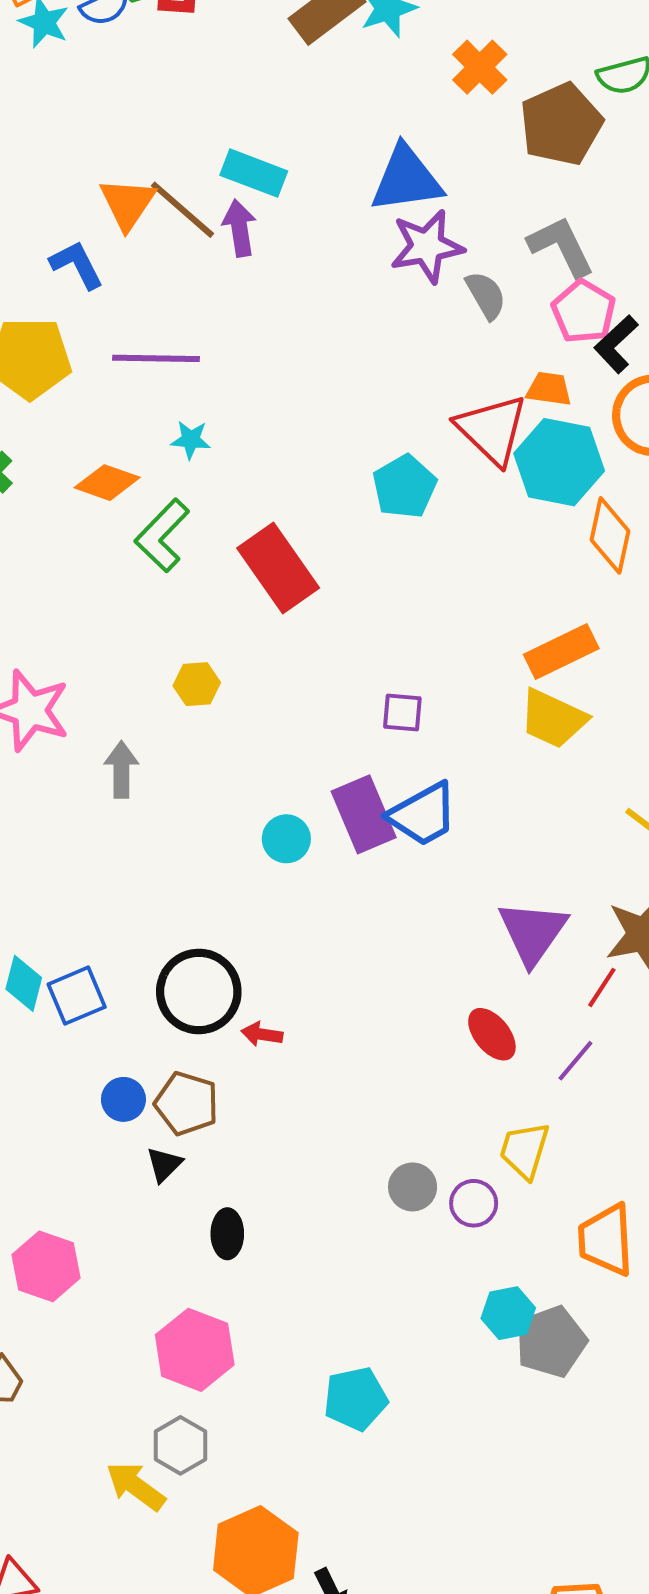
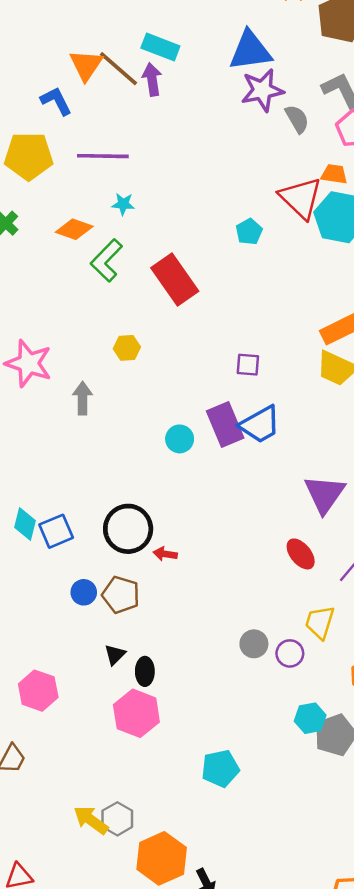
cyan pentagon: (404, 487) -> (249, 232), size x0.7
black triangle: (164, 1165) -> (115, 655), moved
pink hexagon: (195, 1350) -> (136, 713), moved
gray hexagon: (180, 1445) -> (117, 819), moved

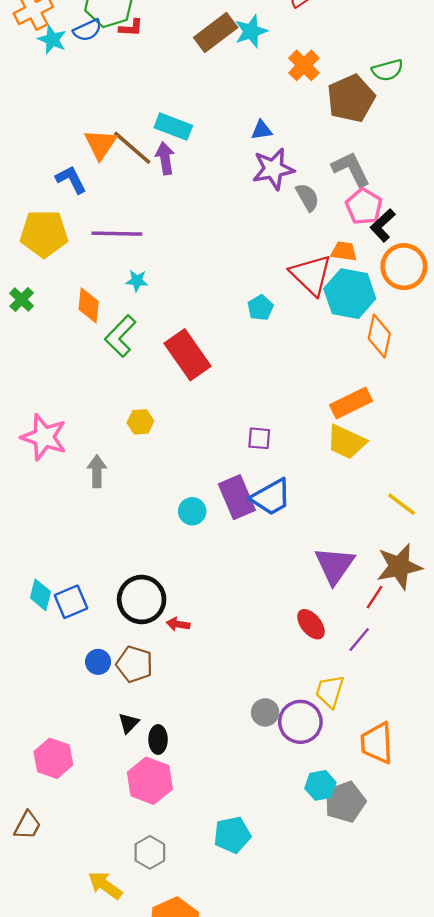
blue triangle: (250, 51) -> (262, 130), size x0.5
orange diamond: (74, 229) -> (89, 305), turned 76
purple circle: (290, 653) -> (300, 722), size x1.6
gray hexagon: (117, 819) -> (150, 852), moved

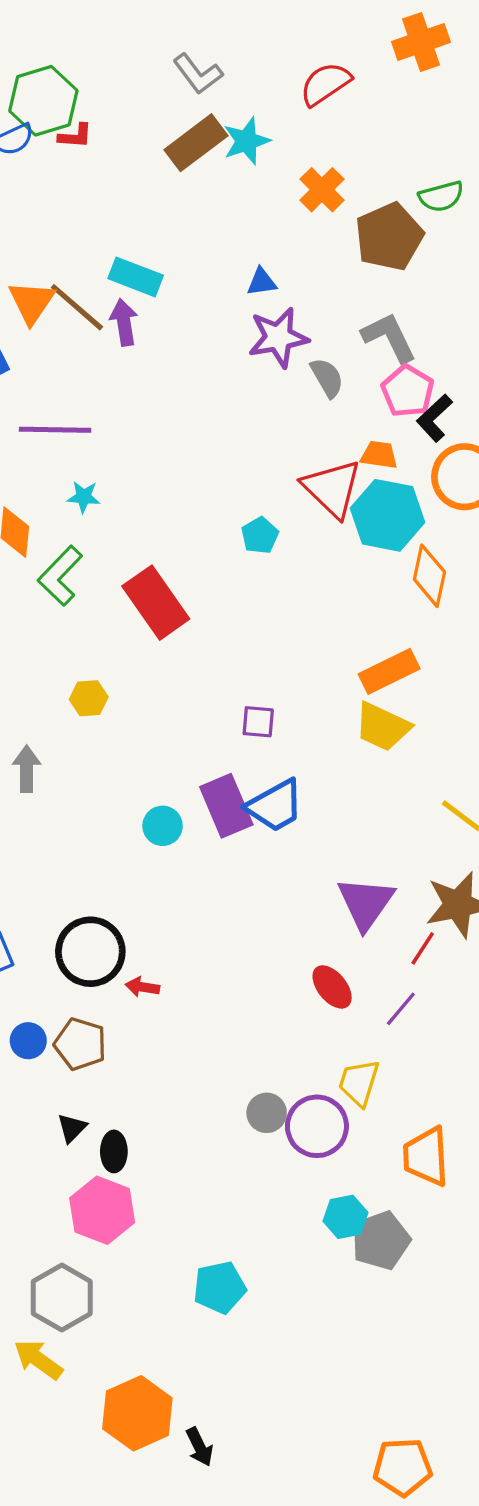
gray hexagon: (150, 852) -> (62, 1297), moved, size x1.4

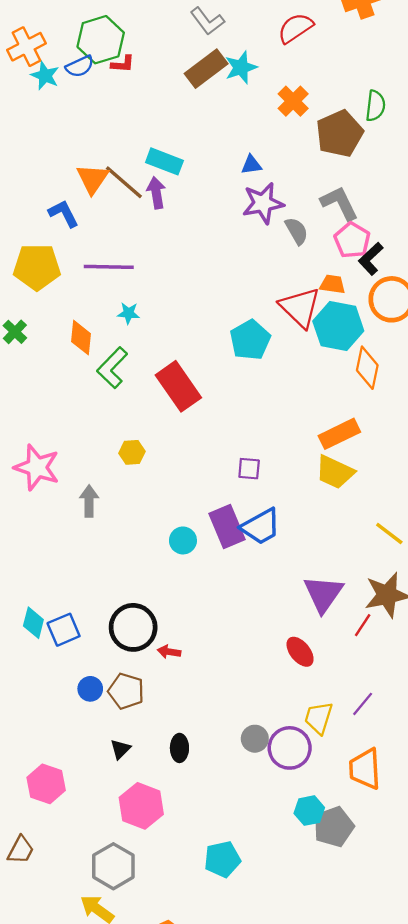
green semicircle: (441, 196) -> (375, 106), turned -68
cyan pentagon: (260, 535) -> (250, 340), size x1.6
purple line: (401, 1009) -> (363, 704), moved
black ellipse: (114, 1151) -> (179, 748), moved

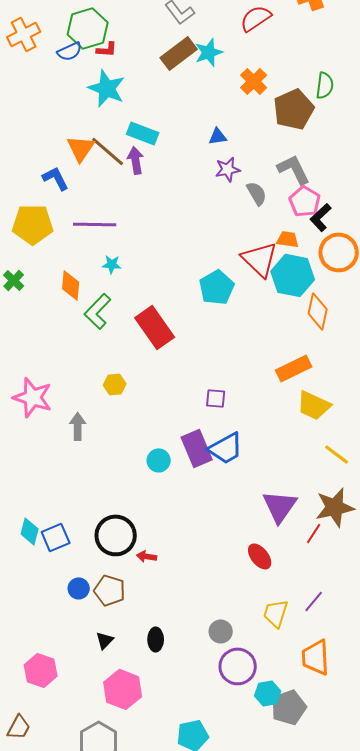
cyan star: (45, 76) -> (107, 88), moved, size x1.5
purple star: (263, 203) -> (228, 169), size x0.7
yellow trapezoid: (335, 472) -> (314, 405), moved
purple circle: (290, 748) -> (238, 666), moved

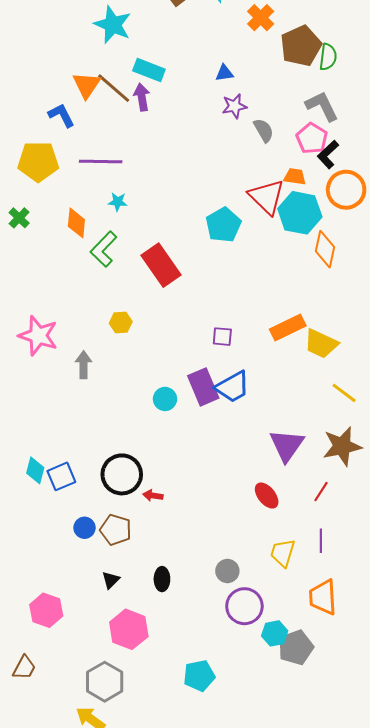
green semicircle: (325, 85) -> (328, 57), moved
gray L-shape: (294, 169) -> (322, 106), moved
orange rectangle: (294, 368) -> (288, 328), moved
red line: (314, 533) -> (321, 492), moved
purple line: (314, 601) -> (321, 541), turned -40

